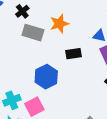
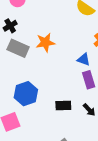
black rectangle: (74, 54) -> (63, 105), moved

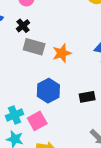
orange star: (45, 43) -> (62, 53), moved

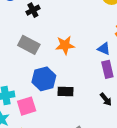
gray rectangle: (34, 47) -> (29, 45), moved
black rectangle: (87, 97) -> (66, 92), moved

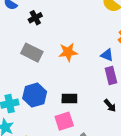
blue hexagon: (44, 79) -> (35, 95), moved
pink square: (27, 106) -> (64, 121), moved

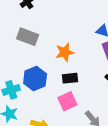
orange star: (68, 52) -> (65, 52), moved

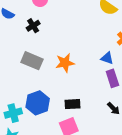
orange star: (65, 52) -> (65, 63), moved

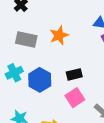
cyan cross: (13, 113) -> (14, 73), moved

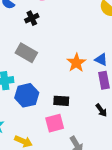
orange star: (59, 35) -> (76, 63), moved, turned -30

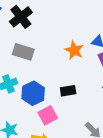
black cross: (32, 18) -> (21, 17), size x1.6
pink square: (55, 123) -> (48, 115), moved

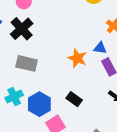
black rectangle: (68, 91) -> (74, 99), turned 49

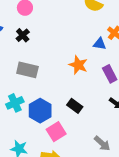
black cross: (22, 29) -> (23, 35), size x0.6
blue triangle: (100, 48) -> (100, 44), moved

